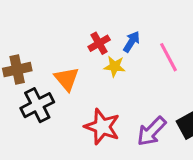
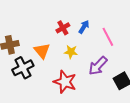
yellow star: (115, 66) -> (71, 52), moved
purple arrow: (152, 131) -> (98, 66), moved

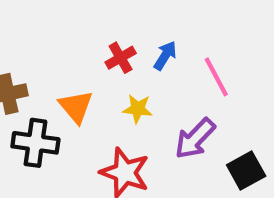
black cross: (23, 68) -> (35, 143), turned 35

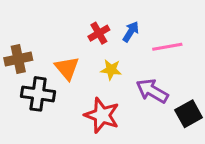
pink line: (216, 77) -> (167, 47), turned -72
purple arrow: (195, 139) -> (152, 91), turned 76

